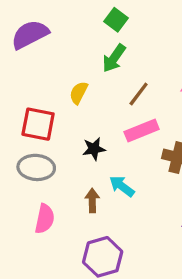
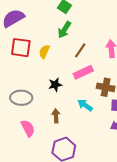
red square: (38, 124) -> (21, 48), moved
cyan arrow: (122, 186) -> (85, 105), moved
pink semicircle: (45, 219) -> (28, 128), turned -36

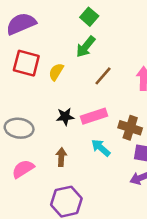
pink rectangle: (83, 72) -> (94, 116), moved
pink semicircle: (28, 128) -> (23, 169), turned -102

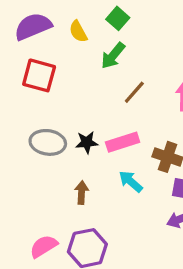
yellow semicircle: (56, 72) -> (78, 31), moved, turned -60
gray ellipse: (19, 128) -> (48, 142), moved
pink semicircle: (23, 169) -> (44, 246), moved

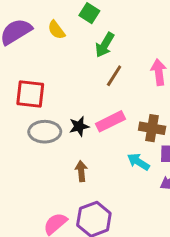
green arrow: (113, 56) -> (105, 45), moved
red square: (39, 75) -> (30, 94), moved
cyan arrow: (131, 181) -> (138, 162), moved

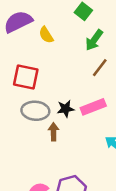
yellow semicircle: (56, 30) -> (46, 35), moved
brown arrow: (81, 171) -> (54, 132), moved

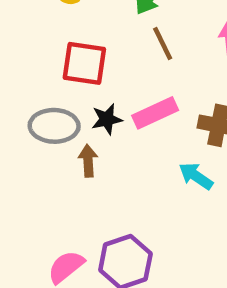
brown line: (100, 68) -> (163, 44), turned -60
red square: (26, 77) -> (84, 63), moved

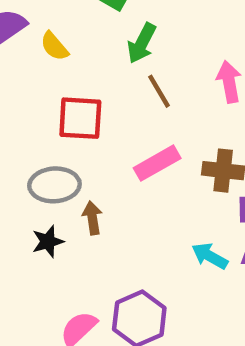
black star: (107, 119) -> (48, 241), moved
cyan arrow: (196, 176) -> (210, 256), moved

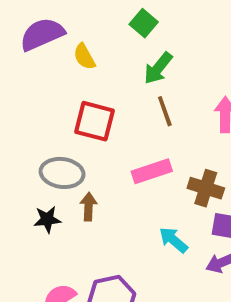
cyan arrow: (210, 256) -> (173, 240), moved

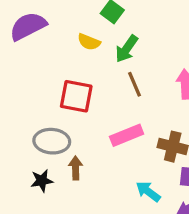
yellow semicircle: (84, 57) -> (89, 42), moved, turned -35

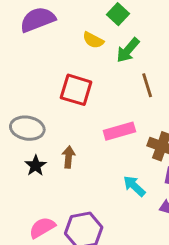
brown line: (134, 84) -> (147, 85), moved
gray ellipse: (52, 141) -> (27, 128), moved
black star: (42, 181) -> (36, 166), turned -30

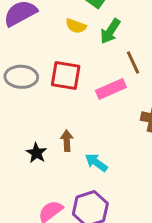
gray ellipse: (27, 128) -> (21, 77), moved
pink rectangle: (119, 131) -> (111, 89), moved
cyan arrow: (134, 186) -> (96, 162), moved

